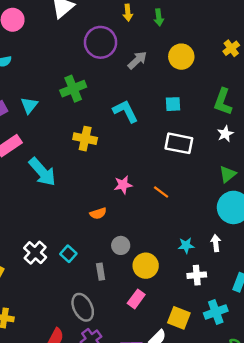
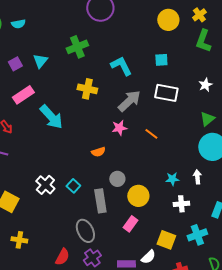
yellow cross: (231, 48) -> (199, 15), moved
gray arrow: (137, 60) -> (129, 101), moved, size x1.4
green L-shape: (223, 102) -> (203, 41), moved
gray rectangle: (101, 272) -> (100, 201), size x1.6

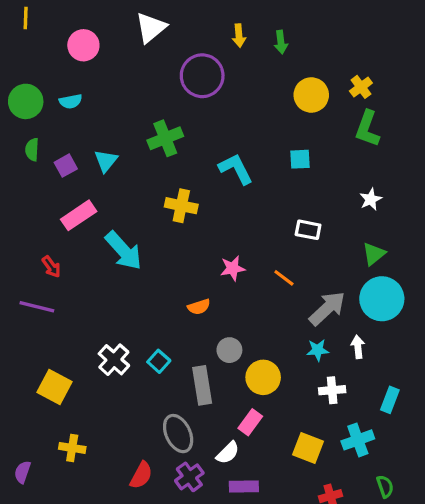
white rectangle: (166, 93) -> (308, 230), moved, size x0.7
gray arrow: (129, 101) -> (327, 308), moved
white semicircle: (148, 257) -> (228, 453), moved

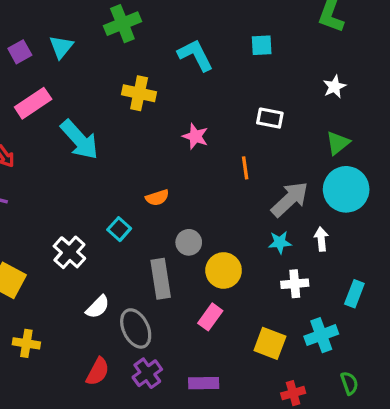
pink star: (233, 268) -> (195, 136), moved, turned 30
orange line: (284, 278) -> (245, 168), turned 45
cyan square: (159, 361) -> (119, 229), moved
white semicircle: (228, 453) -> (98, 307), moved

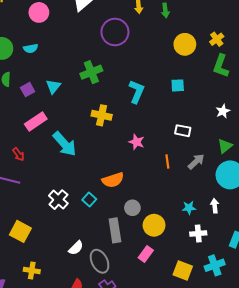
cyan L-shape: (195, 55) -> (137, 92), turned 50
orange semicircle: (157, 198) -> (113, 180), size x1.5
gray arrow: (290, 199) -> (196, 162), moved, size x0.7
white cross: (69, 252) -> (58, 200), moved

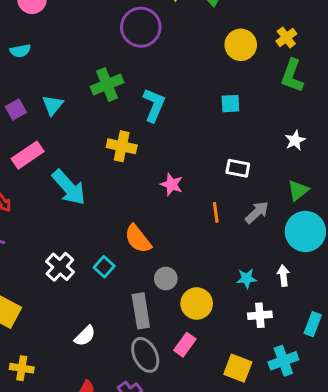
cyan L-shape: (137, 92) -> (154, 105), moved
orange semicircle: (113, 180) -> (138, 239), turned 70
gray ellipse: (100, 261) -> (145, 355), moved

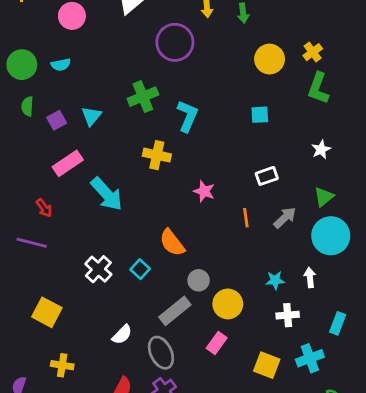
white rectangle: (238, 168) -> (267, 176), turned -30
gray rectangle: (141, 311) -> (175, 311), turned 60
gray ellipse: (145, 355) -> (161, 353), moved

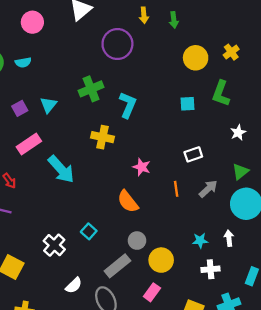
green L-shape: (318, 88) -> (221, 93), moved
orange semicircle: (172, 243) -> (128, 201), moved
white cross: (98, 269) -> (54, 245), moved

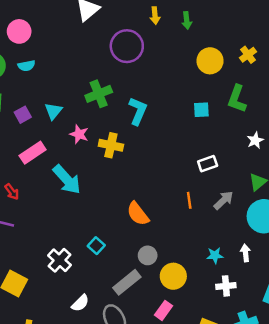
pink circle: (32, 22) -> (19, 31), moved
pink star: (142, 167) -> (79, 134), moved

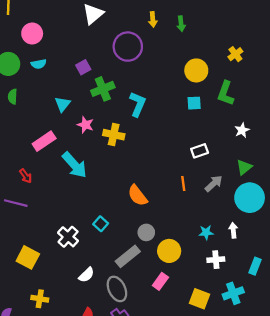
yellow circle: (210, 61) -> (196, 70), moved
purple square: (23, 115) -> (83, 67), moved

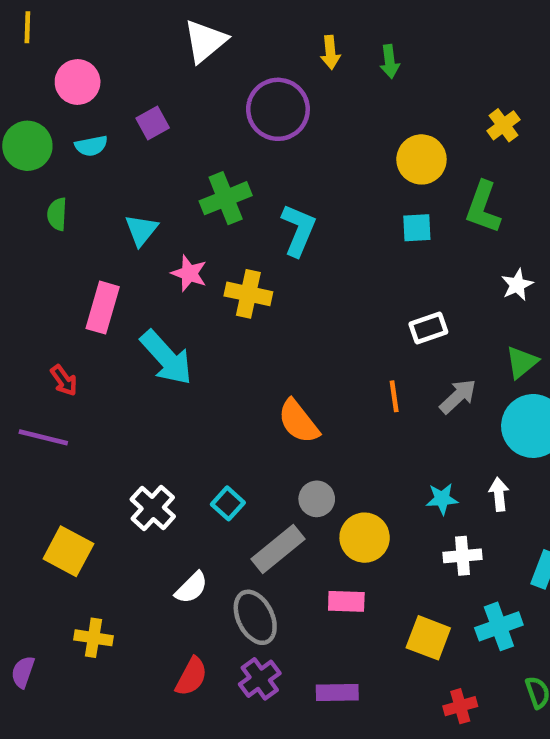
purple square: (83, 67) -> (153, 123), moved
green semicircle: (13, 97) -> (57, 214), moved
pink rectangle: (44, 141) -> (103, 308), turned -40
cyan square: (101, 224) -> (228, 503), moved
pink rectangle: (160, 281) -> (346, 601), turned 56

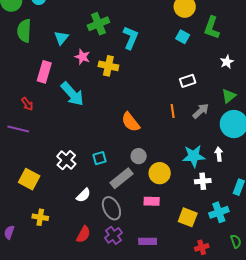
green semicircle: (57, 214) -> (24, 31), size x1.6
cyan square: (417, 228) -> (183, 37), turned 32
cyan star: (442, 499) -> (194, 156), size x1.6
cyan square: (228, 503) -> (99, 158), turned 32

